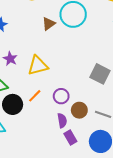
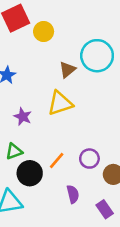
yellow triangle: (38, 66) -> (60, 103), moved
purple semicircle: (62, 121) -> (73, 194), moved

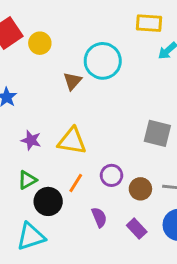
yellow triangle: (60, 103) -> (72, 141), moved, turned 36

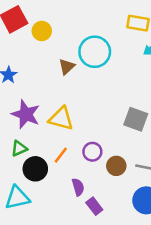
purple star: (31, 140) -> (26, 114), size x1.6
purple rectangle: (137, 229) -> (94, 206), moved

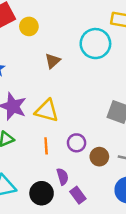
cyan circle: (95, 52) -> (95, 44), moved
orange line: (61, 155) -> (46, 146), turned -42
black circle: (35, 169) -> (42, 193), moved

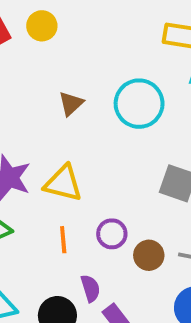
yellow circle: (29, 26) -> (42, 26), moved
cyan circle: (95, 44) -> (139, 104), moved

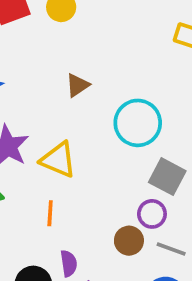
cyan circle: (139, 104) -> (138, 123), moved
purple circle: (112, 234) -> (152, 214), moved

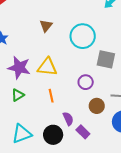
purple circle: (152, 214) -> (86, 82), moved
brown circle: (129, 241) -> (97, 106), moved

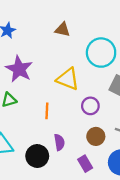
brown triangle: (46, 26) -> (62, 30), turned 48
yellow triangle: (47, 67) -> (68, 79), moved
purple rectangle: (83, 132) -> (85, 164), moved

